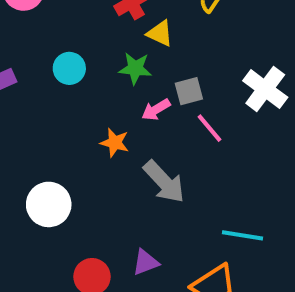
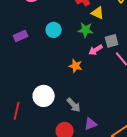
gray arrow: (164, 182) -> (74, 105), moved, size x0.7

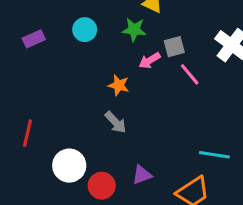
white circle: (44, 96) -> (69, 166), moved
gray arrow: (74, 105) -> (116, 122), moved
red line: (17, 111) -> (28, 133), moved

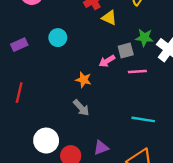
green star: (134, 30) -> (144, 38), moved
pink line: (190, 74) -> (137, 72), turned -54
red line: (28, 133) -> (19, 93), moved
cyan line: (214, 155) -> (143, 119), moved

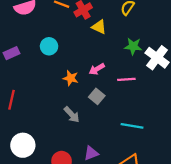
gray square: (126, 50) -> (97, 96), moved, turned -35
orange star: (84, 80) -> (71, 78), moved
white circle: (46, 141) -> (23, 145), moved

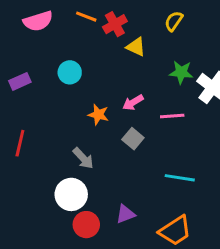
gray arrow: (72, 115) -> (83, 158), moved
white circle: (23, 145) -> (71, 194), moved

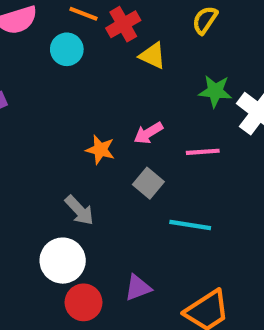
cyan circle: (70, 72) -> (67, 49), moved
cyan line: (180, 178) -> (190, 225), moved

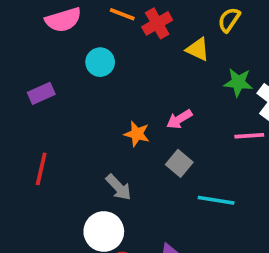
cyan circle: (67, 49) -> (100, 62), moved
yellow triangle: (153, 56) -> (198, 49), moved
pink line: (203, 152) -> (249, 136), moved

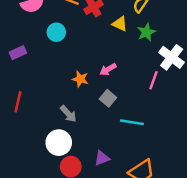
green star: (238, 82) -> (146, 32), moved, turned -30
pink line: (249, 136) -> (154, 80), turned -66

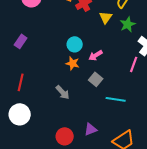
yellow triangle: (120, 24) -> (106, 17), turned 40
cyan circle: (56, 32) -> (75, 44), moved
purple rectangle: (18, 53) -> (21, 41), turned -32
white circle: (59, 143) -> (20, 114), moved

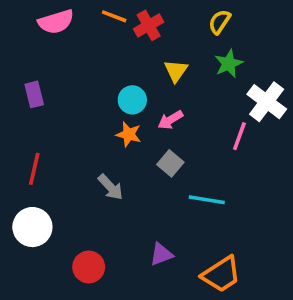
yellow triangle: (106, 17) -> (176, 71), moved
purple rectangle: (21, 41) -> (34, 94), turned -48
red circle: (65, 136) -> (89, 267), moved

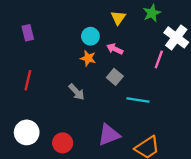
pink arrow: (170, 120) -> (115, 49), turned 56
white circle: (32, 227) -> (27, 132), moved
purple triangle: (161, 254) -> (109, 135), size x1.5

